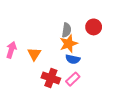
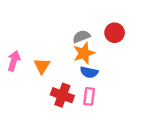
gray semicircle: (67, 30) -> (81, 37), turned -120
pink rectangle: (73, 79) -> (89, 96), turned -40

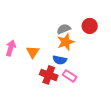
blue semicircle: (89, 72) -> (60, 60), moved
pink rectangle: (89, 96) -> (70, 76), turned -64

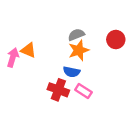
red circle: (90, 26) -> (116, 40), moved
orange triangle: (33, 52) -> (28, 50), moved, turned -40

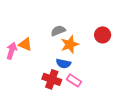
gray semicircle: (76, 35) -> (58, 31), moved

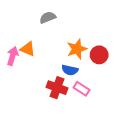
gray semicircle: (58, 31) -> (48, 17), moved
red circle: (103, 35) -> (99, 55), moved

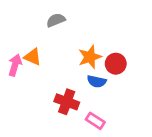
blue semicircle: (70, 70) -> (97, 81), moved
pink rectangle: (82, 89) -> (95, 121), moved

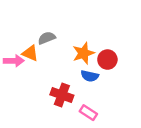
gray semicircle: (56, 20) -> (47, 38), moved
pink arrow: (15, 65) -> (14, 61), turned 72

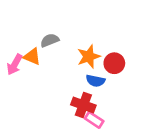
pink arrow: (14, 61) -> (15, 65), turned 120
red cross: (62, 95) -> (83, 105), moved

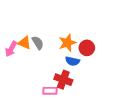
gray semicircle: (50, 40) -> (38, 43), moved, turned 80
pink rectangle: (94, 120) -> (50, 91), moved, turned -32

